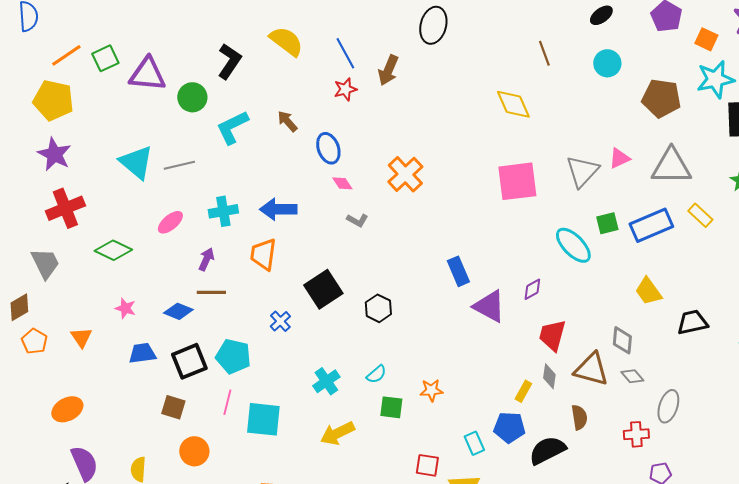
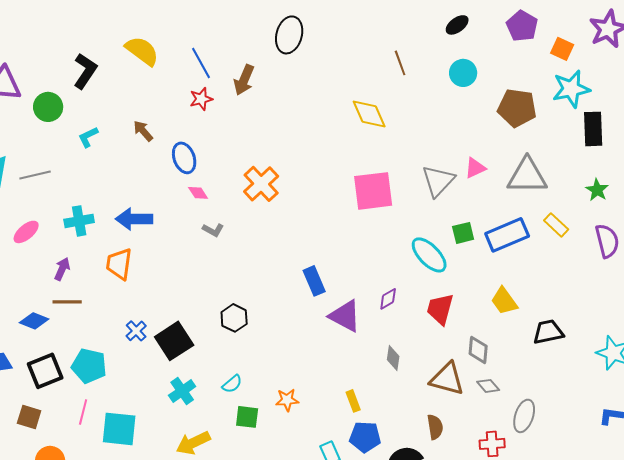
cyan L-shape: (232, 127) -> (88, 137), size x0.6
black square: (323, 289) -> (174, 341), moved
red trapezoid: (552, 335) -> (440, 309), moved
gray diamond: (549, 376) -> (393, 358), moved
yellow rectangle: (523, 391) -> (353, 401), moved, turned -50

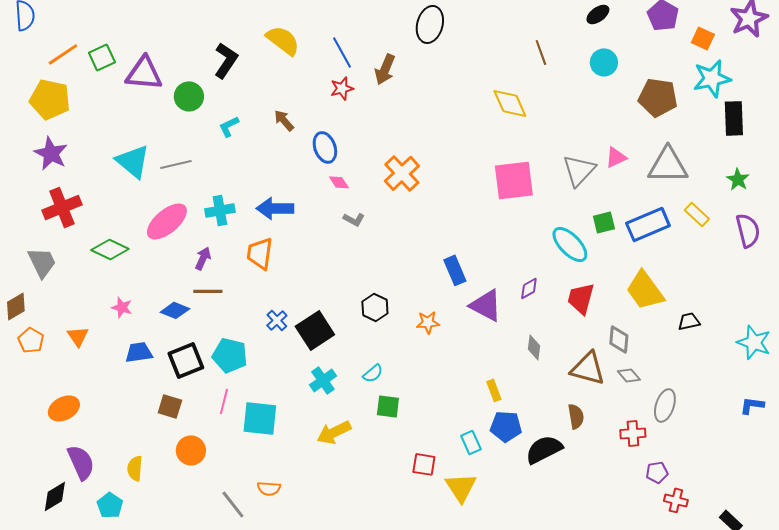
pink ellipse: (26, 232) -> (167, 221), size x1.6
yellow trapezoid: (504, 301) -> (645, 290), size x1.4
black trapezoid: (548, 332) -> (689, 321), size x0.7
orange star: (287, 400) -> (428, 322), moved

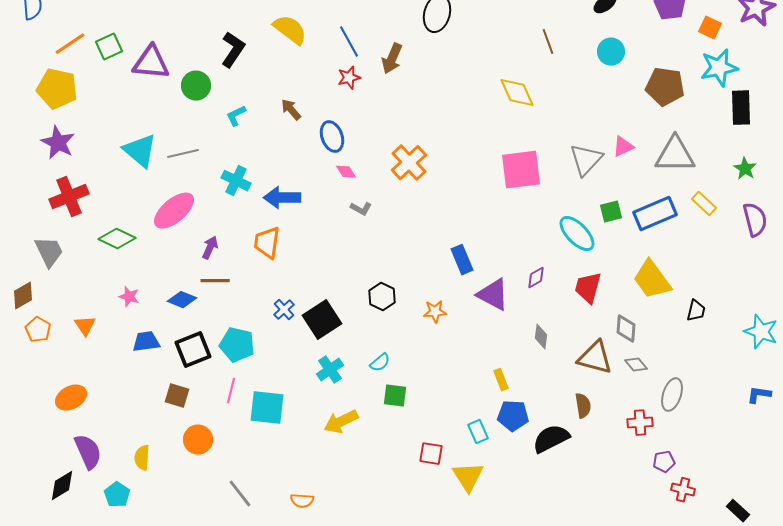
cyan cross: (220, 210) -> (236, 181), moved, turned 36
black trapezoid: (689, 321) -> (696, 311), turned 115
orange semicircle: (269, 488) -> (302, 501), moved

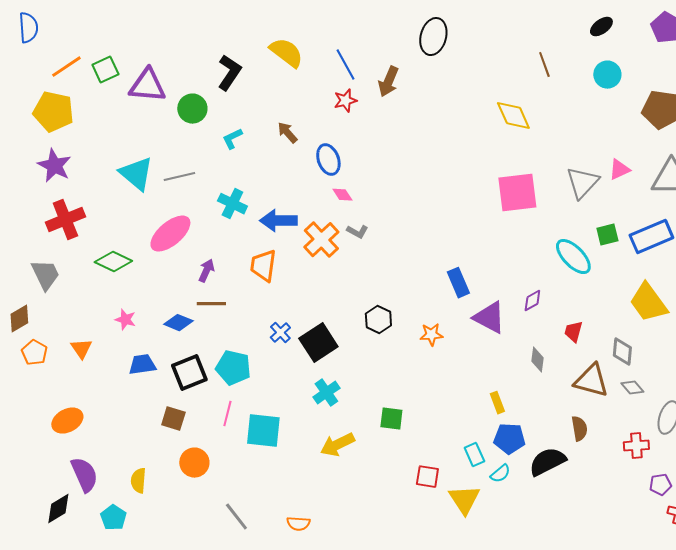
orange cross: (409, 163) -> (321, 240), moved
red trapezoid: (588, 288) -> (573, 332), moved, size x0.7
cyan semicircle: (380, 363) -> (500, 474), moved

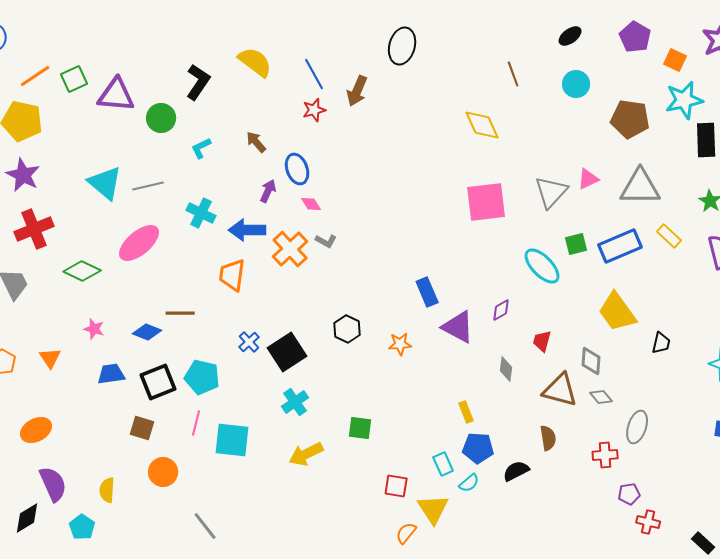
purple arrow: (206, 271) -> (268, 191), moved
black semicircle: (547, 462) -> (516, 471), size x0.7
orange semicircle: (298, 524) -> (406, 533), moved, turned 125

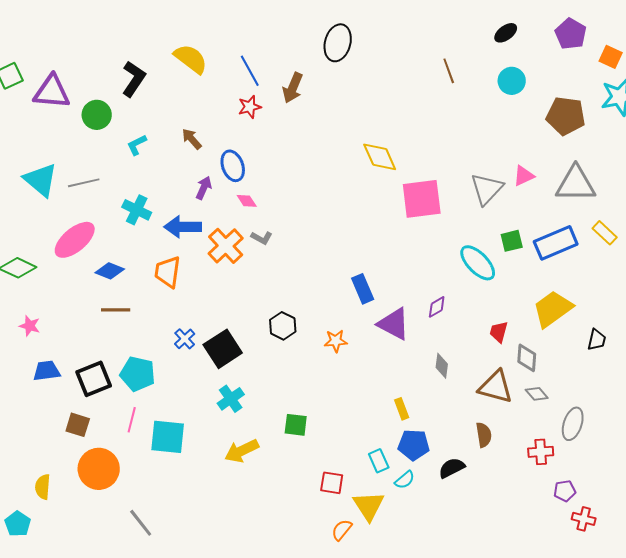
yellow diamond: (482, 125) -> (380, 157), moved
yellow trapezoid: (617, 312) -> (553, 309), turned 90
blue diamond: (147, 332) -> (110, 271), moved
red trapezoid: (542, 341) -> (499, 332), moved
orange circle: (163, 472) -> (99, 469), size x1.4

